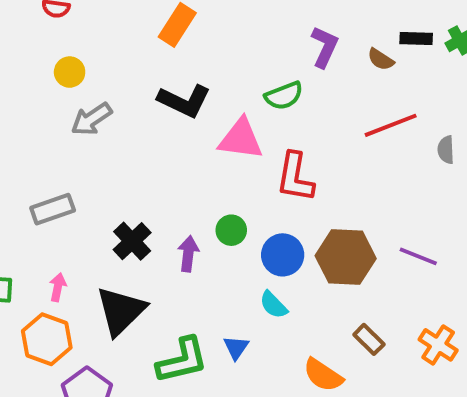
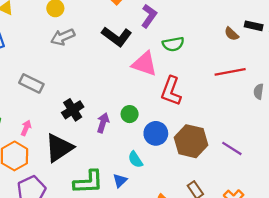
purple L-shape: (325, 47) -> (149, 16), moved
gray rectangle: (53, 209) -> (31, 83), turned 35
cyan semicircle: (273, 305) -> (135, 160), moved

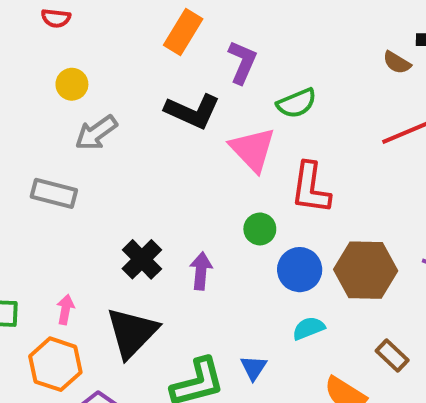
pink triangle: (144, 64) -> (253, 150), turned 40
gray rectangle: (31, 83) -> (54, 193), moved
green circle: (130, 114) -> (260, 229), moved
cyan semicircle: (135, 160) -> (309, 328), moved, turned 114

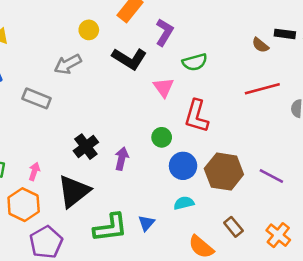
yellow circle: (72, 84) -> (89, 30), moved
pink triangle: (253, 150) -> (164, 87), size x0.7

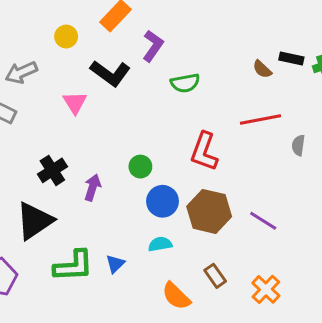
gray arrow: (68, 64) -> (21, 73), moved
pink triangle: (164, 87) -> (75, 103), moved
red L-shape: (197, 116) -> (204, 152), moved

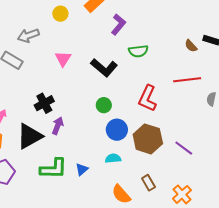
black L-shape: (110, 73) -> (104, 68), moved
purple arrow: (92, 187) -> (58, 126), moved

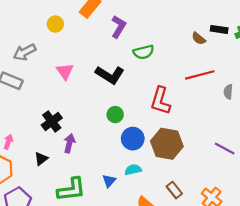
black triangle: (30, 136) -> (41, 159), size x0.5
purple line: (184, 148) -> (225, 148), moved
blue triangle: (82, 169) -> (109, 181), moved

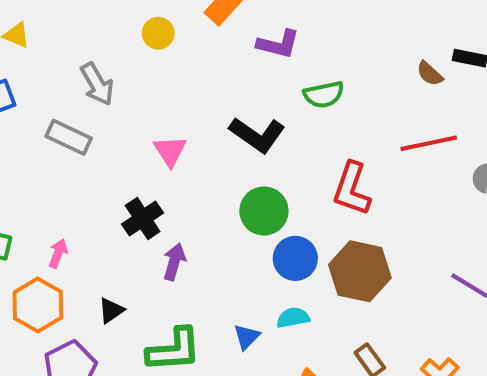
purple L-shape: (119, 27) -> (278, 44), turned 70
gray arrow: (25, 52) -> (97, 84), turned -95
pink triangle: (65, 71) -> (170, 151), moved
green circle: (115, 115) -> (264, 211), size x1.5
black triangle: (41, 159) -> (111, 310), moved

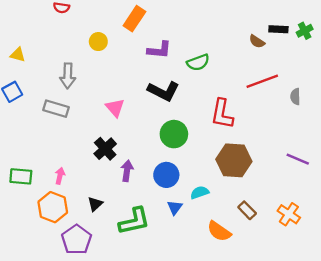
purple L-shape: (278, 44) -> (159, 50), moved
gray arrow: (97, 84) -> (68, 76), turned 40
blue circle: (295, 258) -> (166, 175), moved

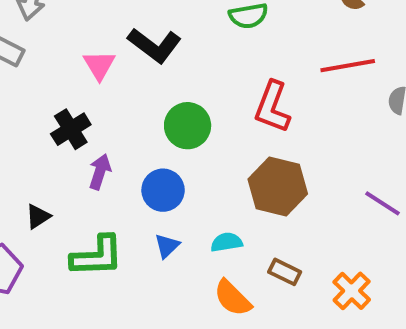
black L-shape: (164, 91) -> (155, 45), moved
cyan semicircle: (200, 193) -> (227, 242), moved
brown rectangle: (247, 210) -> (285, 272), turned -30

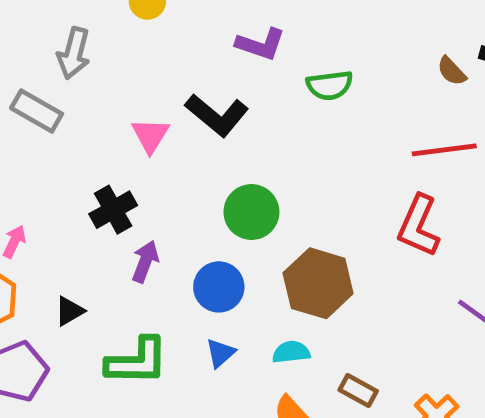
red L-shape: (272, 107) -> (419, 226), moved
brown hexagon: (278, 186) -> (318, 283), moved

